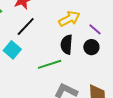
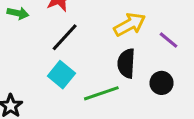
black circle: (91, 47) -> (162, 83), moved
cyan square: (12, 50) -> (61, 75), moved

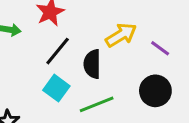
black semicircle: (126, 63) -> (92, 64), moved
black circle: (162, 83) -> (155, 91), size x1.4

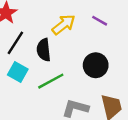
purple line: (160, 48) -> (100, 21), moved

